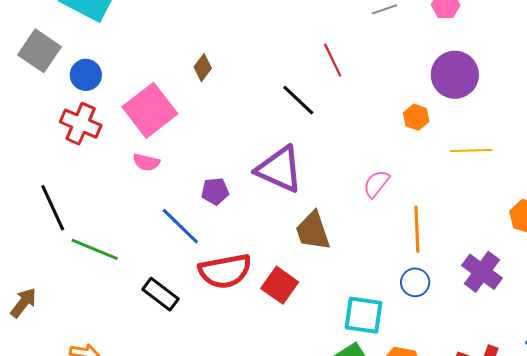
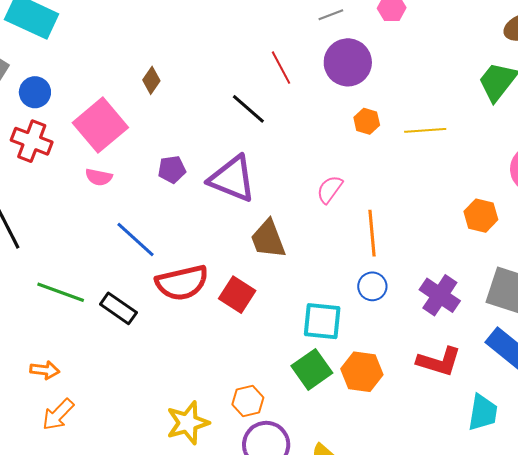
purple circle: (455, 75) -> (348, 62), moved
yellow line: (471, 150) -> (425, 130), moved
purple pentagon: (215, 191) -> (172, 169), moved
green line: (95, 249) -> (61, 292), moved
purple cross: (482, 272) -> (440, 295), moved

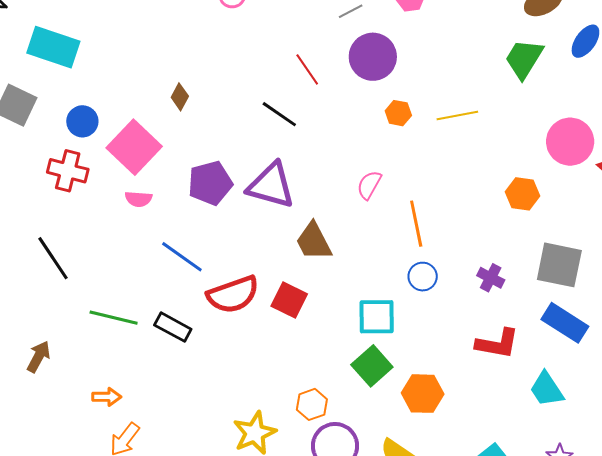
blue circle: (35, 92) -> (82, 121), moved
purple pentagon: (172, 169) -> (210, 183), size x1.6
purple cross: (440, 295) -> (491, 278), size x0.7
orange hexagon: (362, 372) -> (423, 394), moved
cyan trapezoid: (483, 412) -> (547, 389), turned 144

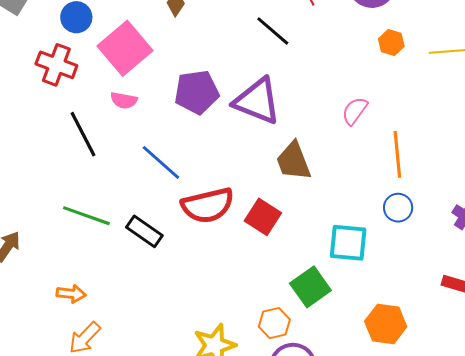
black line: (53, 258) -> (83, 134), moved
green square: (372, 366) -> (310, 287), moved

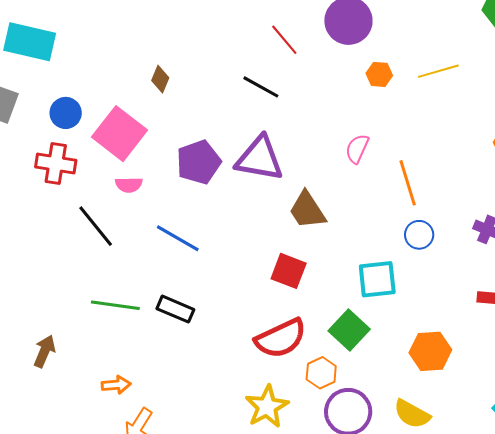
red semicircle: (208, 205) -> (281, 338), moved

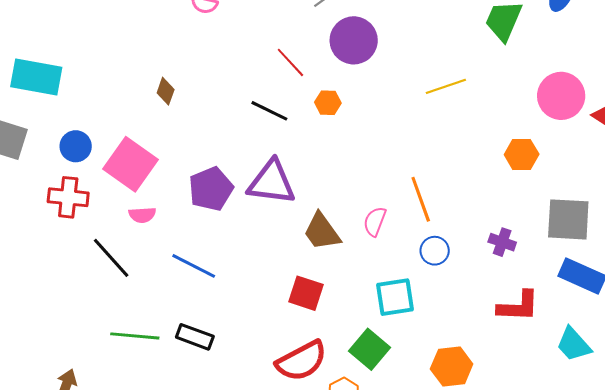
orange hexagon: (379, 74) -> (328, 103), moved
brown diamond: (160, 79) -> (166, 91), moved
pink semicircle: (357, 149) -> (375, 221), moved

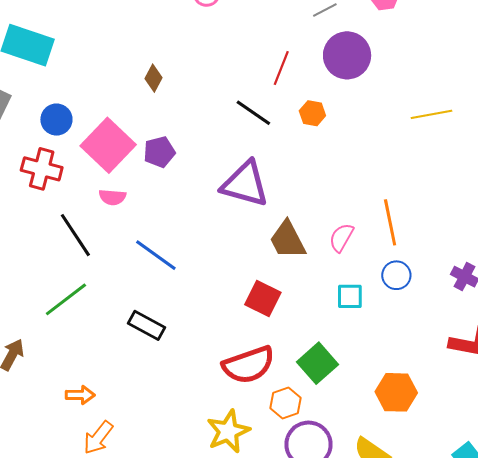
red line: (290, 62) -> (281, 68), turned 56
purple pentagon: (211, 189) -> (159, 152), moved, size x0.7
cyan square: (395, 297) -> (350, 296), moved, size x0.7
green line: (135, 336) -> (66, 299), moved, turned -51

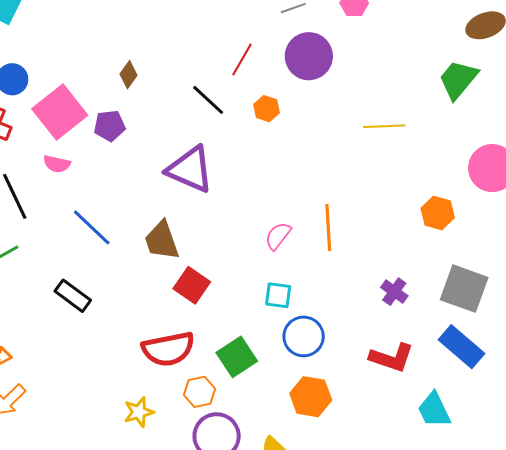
brown diamond: (154, 78) -> (129, 75), moved
brown trapezoid: (288, 240) -> (162, 241), moved
blue circle: (396, 275) -> (304, 336), moved, size x1.4
yellow star: (228, 431) -> (139, 412), size x0.7

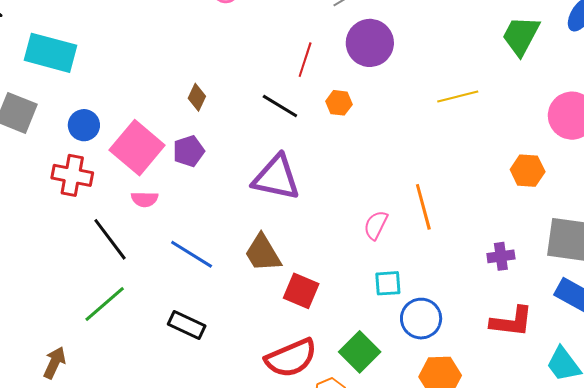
purple cross: (394, 292) -> (501, 256), turned -32

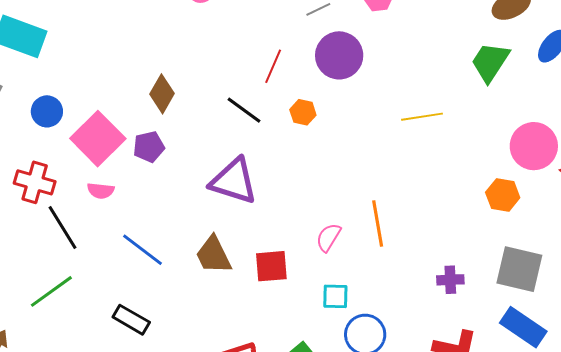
brown diamond: (197, 97) -> (162, 94), size x1.4
orange hexagon: (528, 171) -> (503, 195), moved
red cross: (72, 175) -> (35, 182), moved
red square: (301, 291) -> (271, 266), moved, turned -33

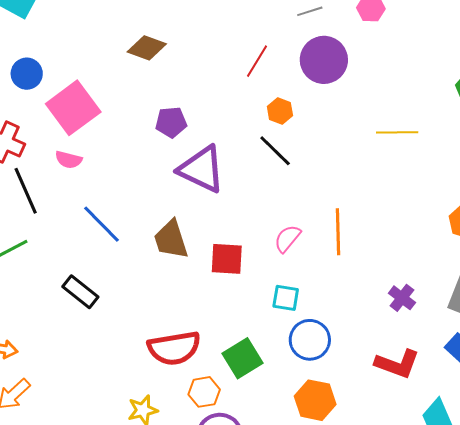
brown diamond: (162, 94) -> (147, 48), moved, turned 72
black line: (244, 110) -> (275, 151), moved
purple pentagon: (149, 147) -> (171, 122), moved
purple cross: (450, 280) -> (402, 298), turned 32

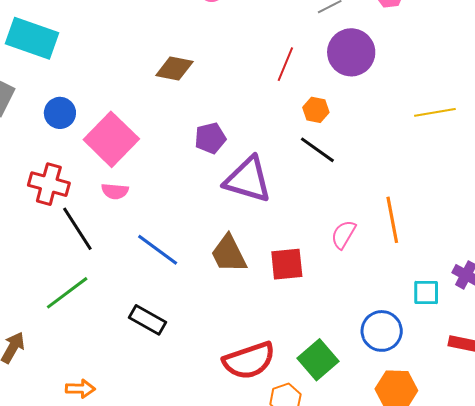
cyan square: (286, 298) -> (426, 292), moved

